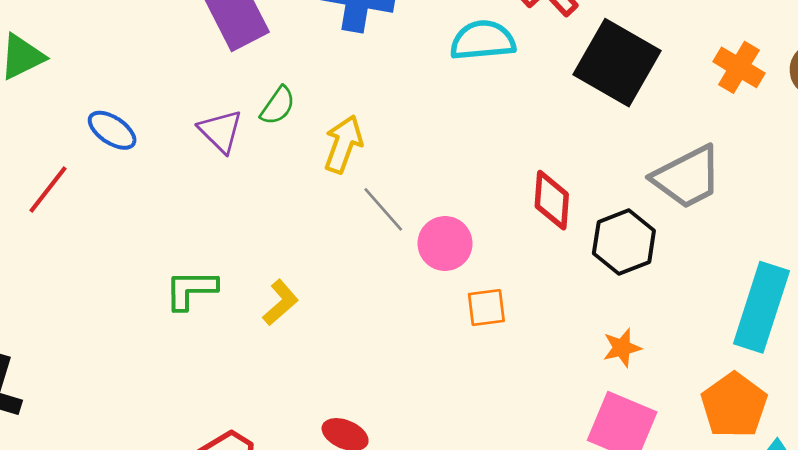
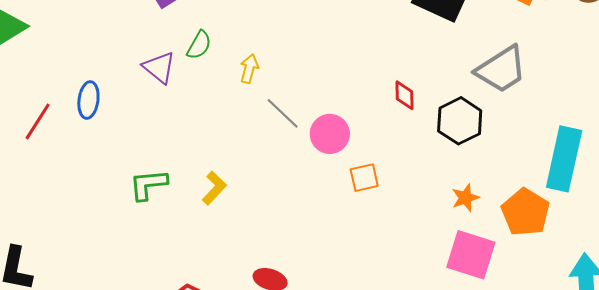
blue ellipse: (112, 130) -> (88, 100), moved, turned 69
yellow arrow: (343, 144) -> (249, 69), size x0.7
red diamond: (552, 200) -> (404, 95), size x0.7
orange pentagon: (734, 405) -> (525, 212), moved

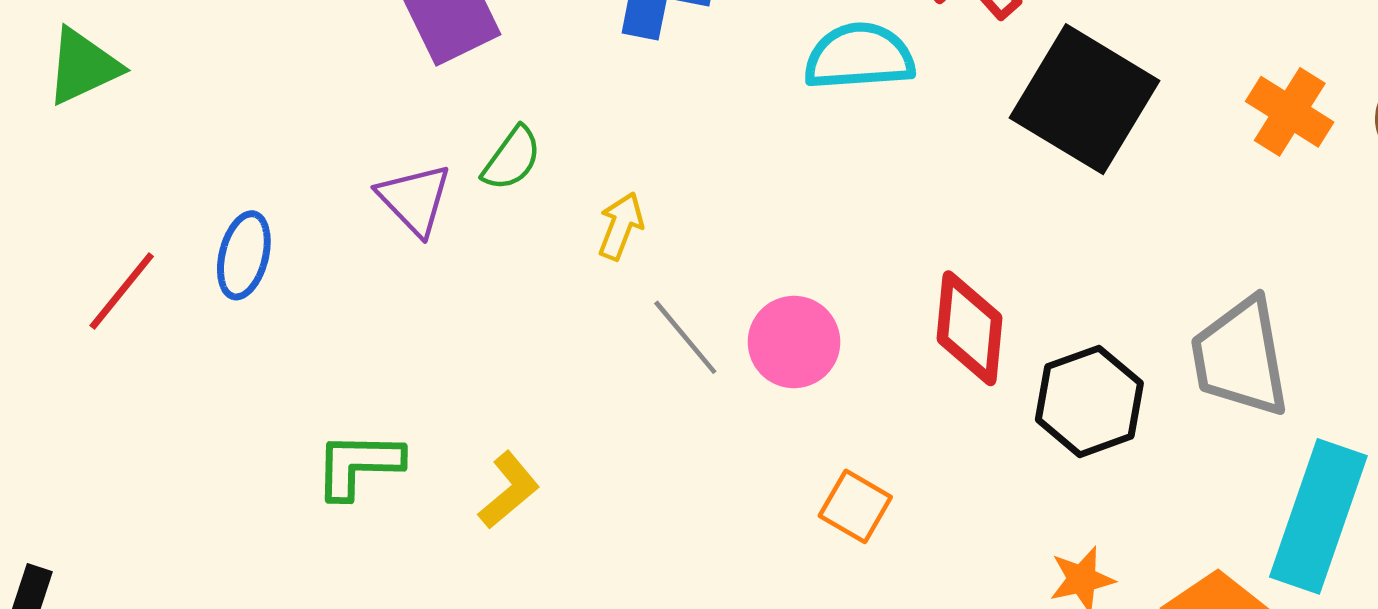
gray trapezoid: (501, 69) -> (1240, 357), moved, turned 106
red diamond: (404, 95) -> (969, 328), size x1.6
pink circle: (330, 134) -> (794, 342), moved
orange square: (364, 178) -> (855, 506), turned 36

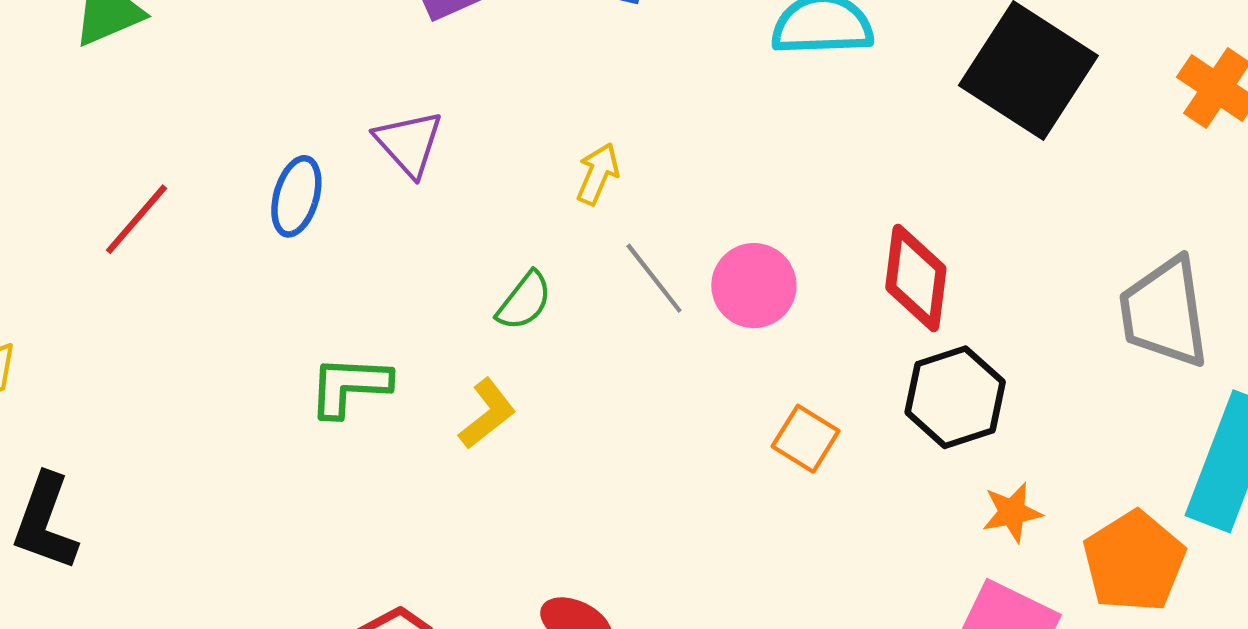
green semicircle: (512, 159) -> (524, 301), moved
blue ellipse: (244, 255) -> (296, 196), moved
black hexagon: (1089, 401) -> (955, 397), moved

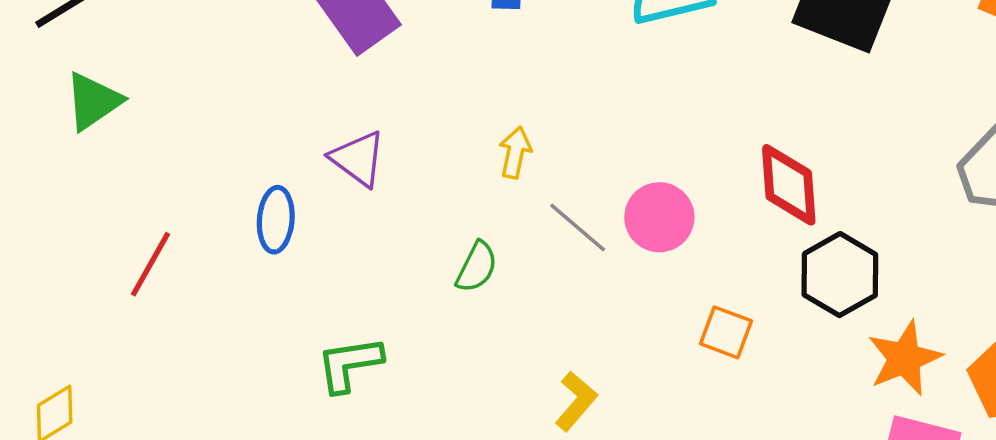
yellow L-shape: (487, 414) -> (576, 401), moved
orange star: (1012, 512) -> (905, 358), size x1.5

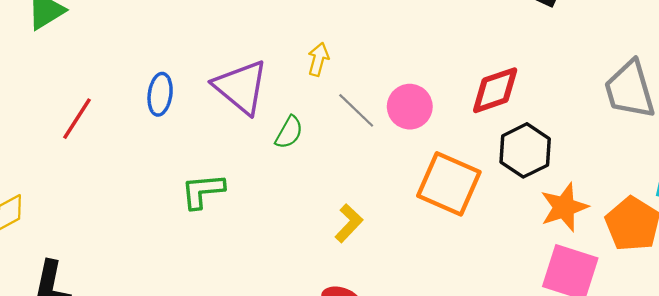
purple triangle: (358, 159) -> (241, 87), moved, size x1.5
red diamond: (789, 185) -> (495, 90), turned 72
orange square: (726, 332) -> (449, 184), size x1.8

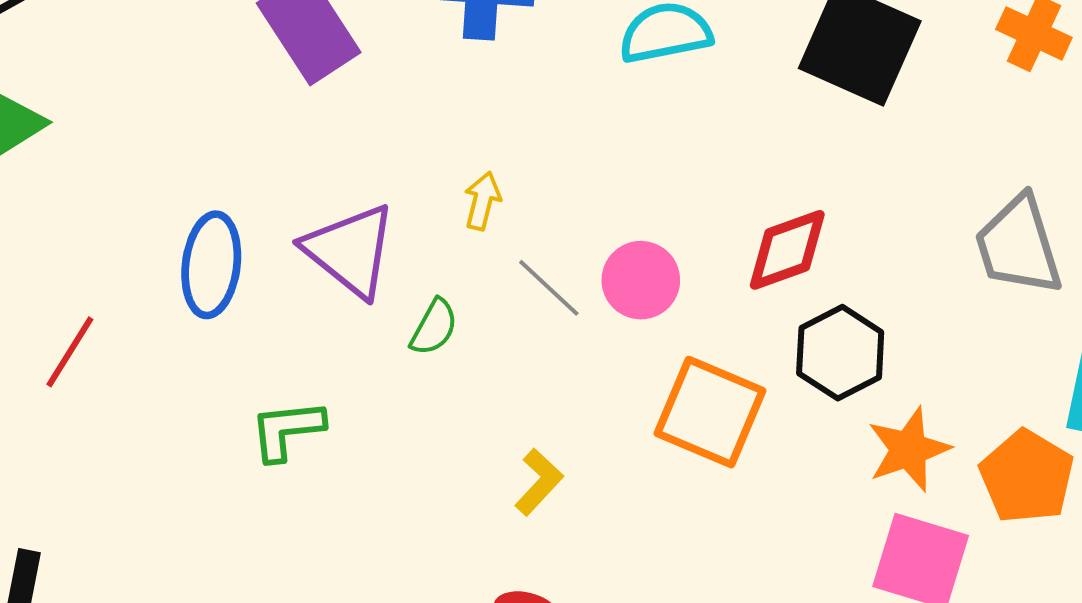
blue ellipse: (160, 94) -> (211, 265), size x1.4
red line: (77, 119) -> (70, 352), moved

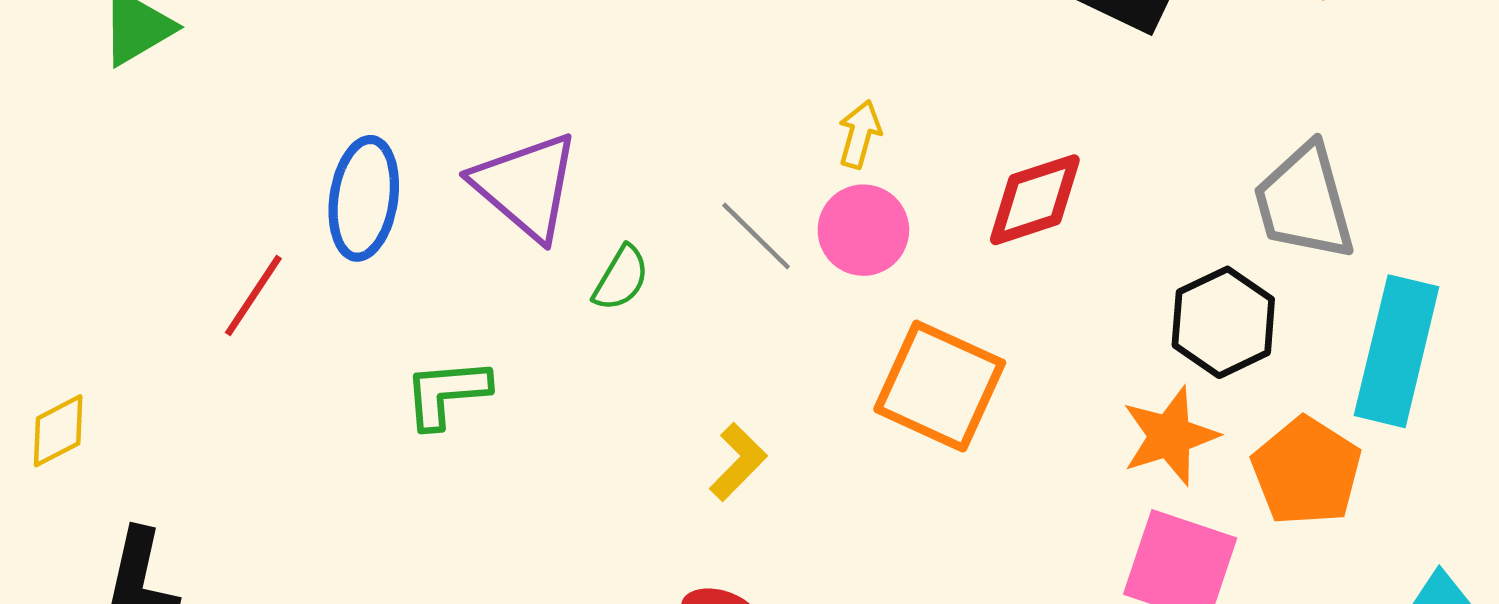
yellow arrow: (482, 201) -> (860, 134), moved
red line: (70, 352) -> (253, 296), moved
black hexagon: (840, 353) -> (1223, 322), moved

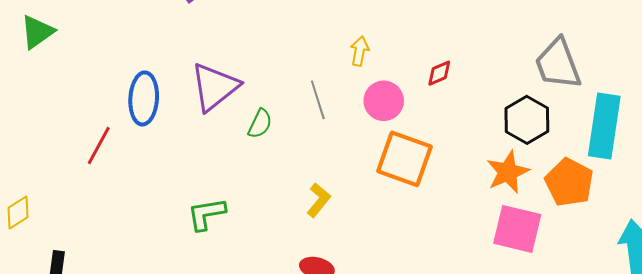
purple triangle: (526, 186) -> (215, 87), turned 46
red diamond: (1035, 200) -> (439, 73), size x0.6
pink circle: (863, 230) -> (384, 101), moved
gray line: (756, 236) -> (318, 100), turned 33
green L-shape: (447, 393) -> (206, 214), moved

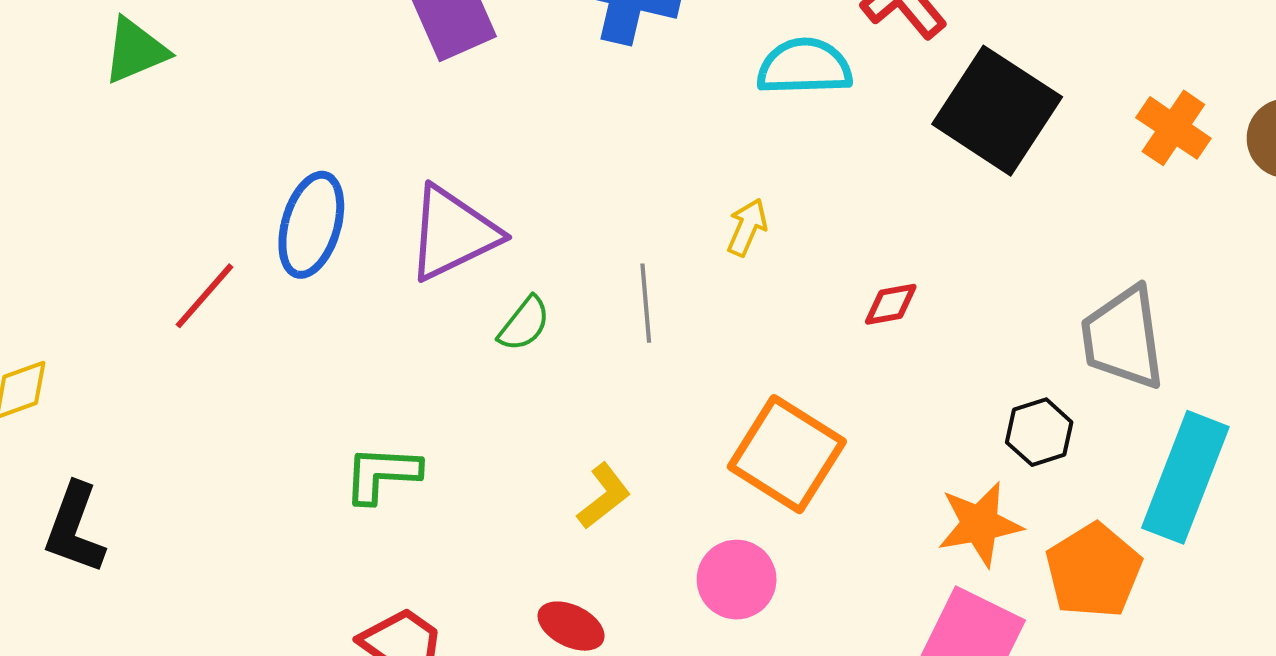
pink circle: (384, 101) -> (737, 580), moved
black hexagon: (527, 120) -> (1039, 432), size x0.7

